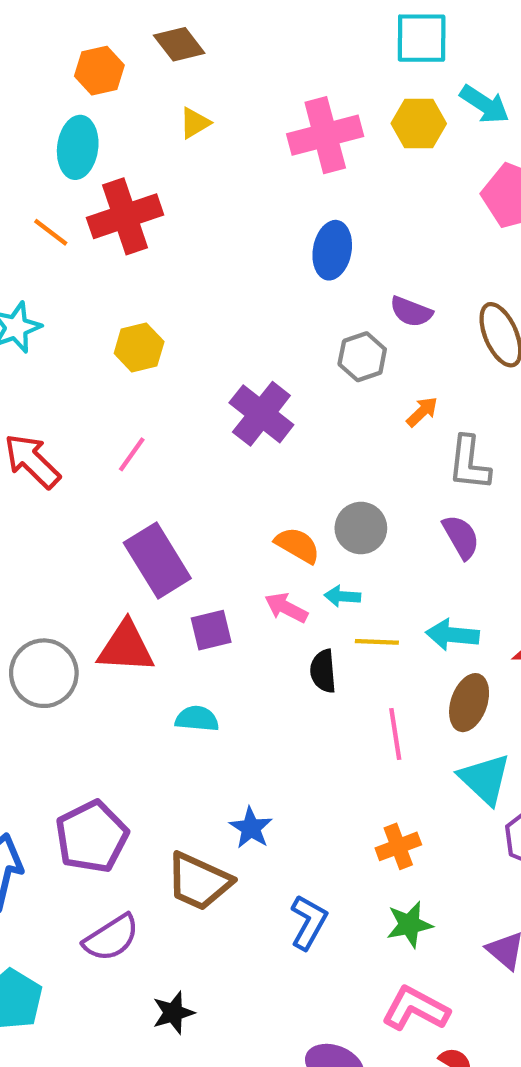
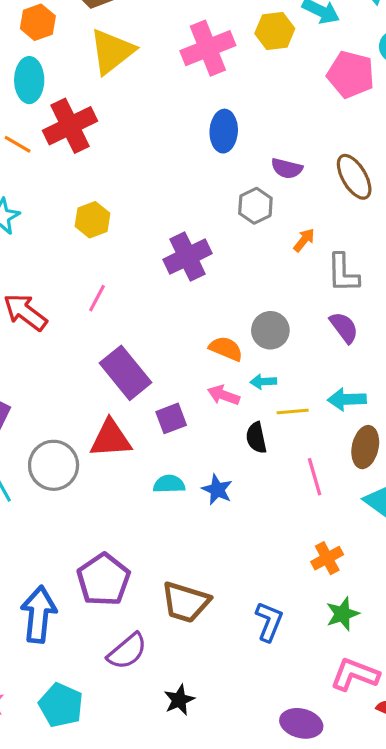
yellow triangle: (195, 123) -> (112, 51), size x2.0
purple cross: (261, 414) -> (188, 257), turned 33
blue star: (251, 828) -> (217, 490), moved

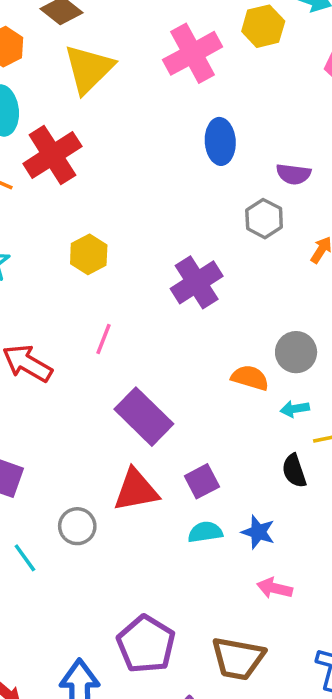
pink arrow: (224, 395) -> (275, 588), moved
purple square: (171, 418) -> (202, 481), moved
gray circle: (54, 465) -> (77, 526), size x0.7

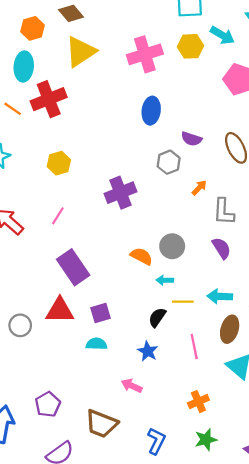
black semicircle: (294, 471) -> (157, 317), turned 42
blue star: (258, 532) -> (148, 351), moved
purple pentagon: (146, 644) -> (48, 404), size x0.7

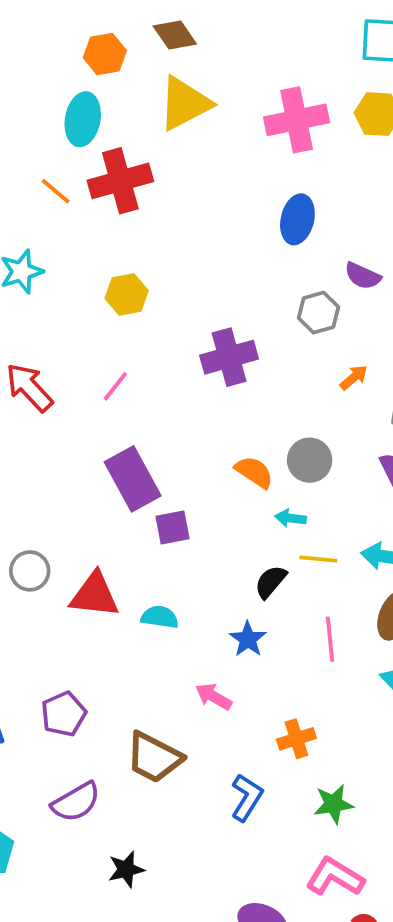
orange arrow: (199, 188) -> (354, 378), moved
red triangle: (60, 311) -> (95, 595), moved
purple square: (100, 313) -> (172, 527), moved
orange cross: (198, 402) -> (296, 739), moved

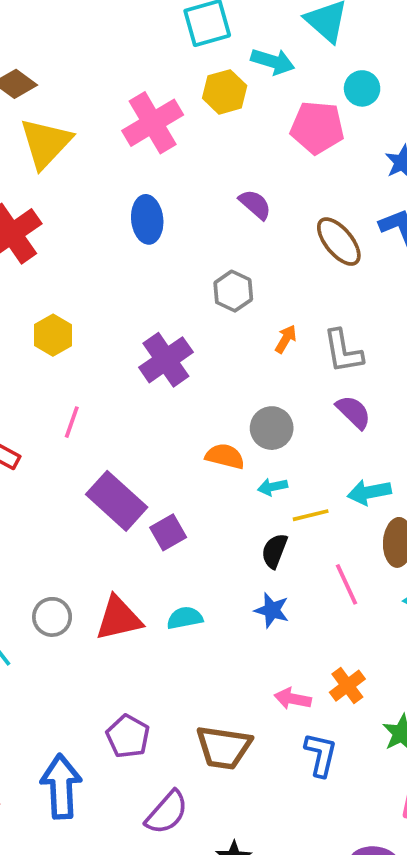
blue ellipse: (297, 219) -> (147, 219), moved
purple semicircle: (363, 276) -> (255, 204), moved, turned -144
pink arrow: (214, 697) -> (293, 699), moved

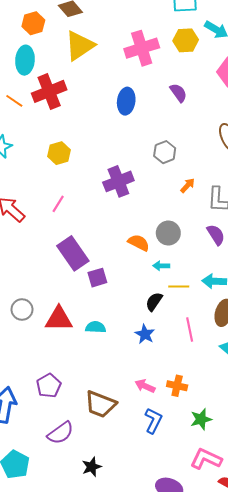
purple semicircle: (255, 204) -> (178, 93), moved
orange cross: (347, 686) -> (177, 386), turned 36

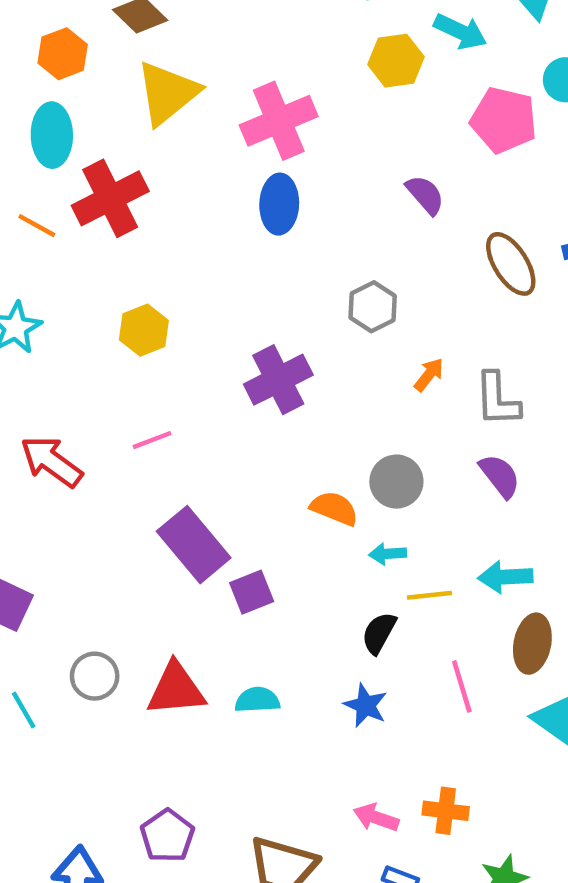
pink cross: (142, 48) -> (279, 121), moved
purple semicircle: (178, 93) -> (425, 195), moved
pink line: (58, 204) -> (152, 440), turned 42

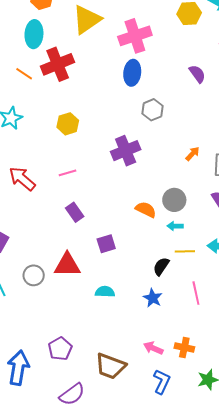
gray hexagon: (373, 307) -> (153, 110), moved
purple rectangle: (194, 545) -> (75, 212), moved, size x0.6
cyan arrow: (388, 554) -> (175, 226), moved
red triangle: (176, 689) -> (67, 265), moved

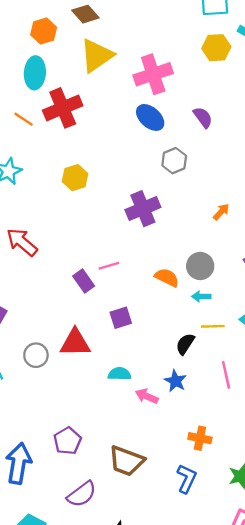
blue ellipse: (132, 73) -> (150, 117), turned -55
purple semicircle: (197, 74) -> (203, 117), moved
pink line: (67, 173) -> (109, 266), moved
pink arrow: (153, 348) -> (147, 396), moved
orange cross: (184, 348) -> (200, 438), moved

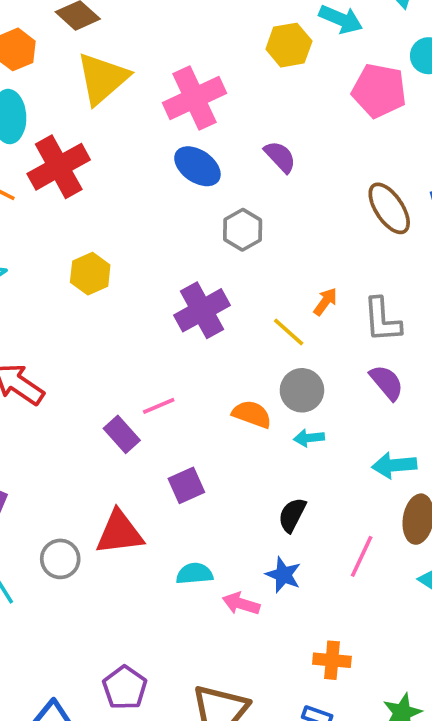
yellow line: (213, 326) -> (289, 332), moved, turned 50
pink line: (226, 375) -> (362, 556), turned 44

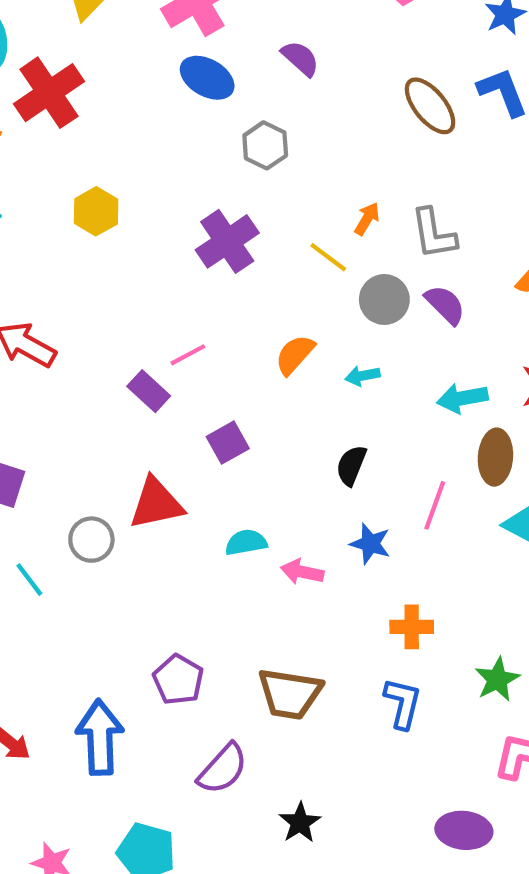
gray circle: (302, 390) -> (384, 299), moved
orange semicircle: (252, 414) -> (295, 355), turned -63
blue star: (283, 575) -> (370, 544), moved

